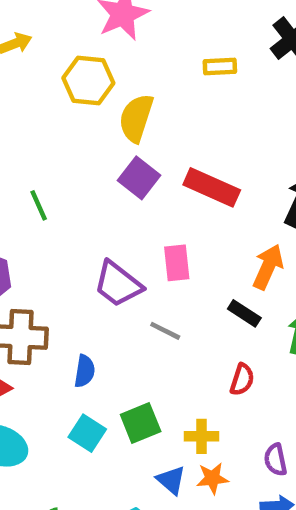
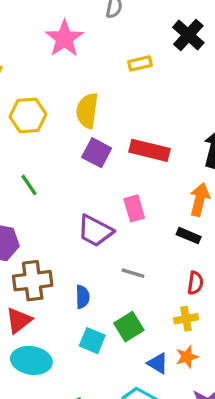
yellow hexagon: (88, 80) -> (28, 115), moved
gray line: (165, 331) -> (133, 273), moved
yellow cross: (202, 436) -> (186, 319), moved

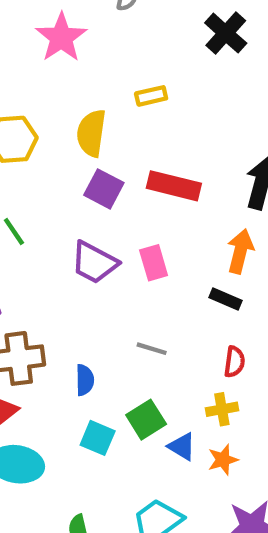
yellow rectangle: (140, 63) -> (151, 96), moved
purple trapezoid: (95, 231) -> (94, 262), moved
blue triangle: (158, 363) -> (182, 447), moved

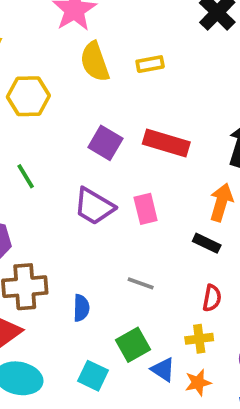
yellow semicircle: (91, 133) -> (95, 62), moved, turned -30
cyan square: (98, 438) -> (93, 376), moved

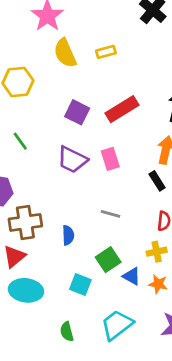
red rectangle: (166, 143) -> (122, 109), turned -44
black rectangle: (207, 243) -> (157, 181), turned 36
orange star: (198, 383) -> (158, 284), turned 30

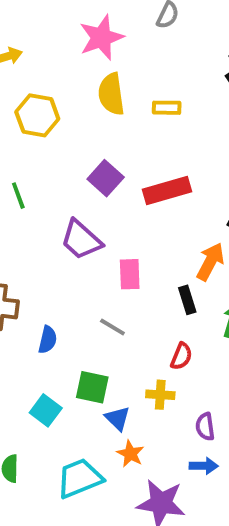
pink rectangle: (110, 159) -> (130, 274), moved
green square: (108, 260) -> (92, 387), turned 30
orange star: (158, 284) -> (130, 454), moved

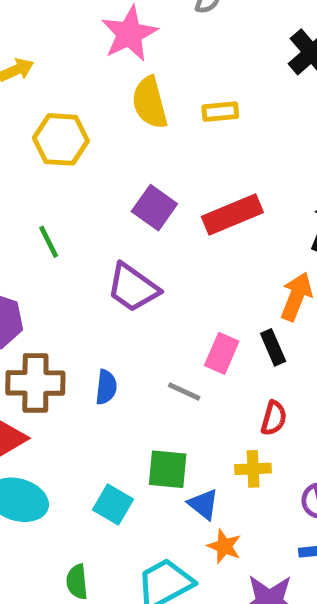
pink rectangle: (130, 274) -> (222, 353), moved, turned 32
blue semicircle: (48, 340) -> (106, 387), moved

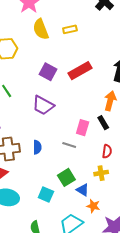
green square: (168, 469) -> (66, 177), turned -30

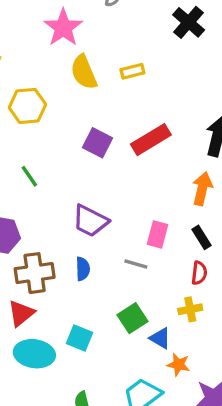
purple trapezoid: (43, 105) -> (90, 221), moved
black rectangle: (103, 123) -> (202, 237), moved
cyan square: (46, 195) -> (79, 338), moved

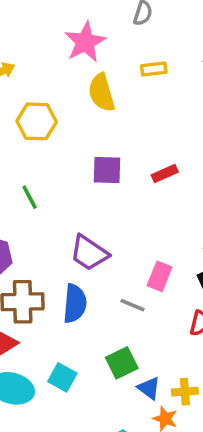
yellow rectangle: (132, 71) -> (154, 69), moved
red rectangle: (151, 140) -> (165, 174), size x0.6
purple square: (97, 143) -> (107, 170), turned -32
blue semicircle: (83, 269) -> (75, 303), size x1.5
yellow cross: (190, 309) -> (185, 392), moved

